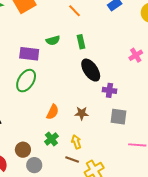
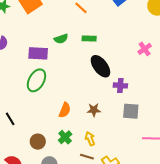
green rectangle: (81, 42) -> (89, 38), turned -72
brown circle: (23, 150) -> (38, 142), moved

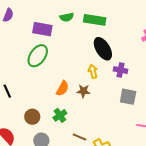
green rectangle: (89, 38) -> (95, 20), size x1.5
brown star: (94, 110) -> (83, 91), moved
yellow arrow: (90, 139) -> (93, 71), moved

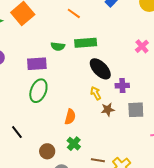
green semicircle: (67, 17) -> (58, 46), turned 32
brown star: (83, 91) -> (108, 110), moved

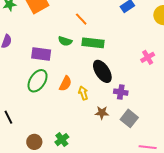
orange line: (74, 13) -> (81, 19), moved
yellow arrow: (96, 93) -> (83, 93), moved
gray square: (136, 110) -> (129, 118), turned 30
orange semicircle: (70, 117) -> (65, 84), moved

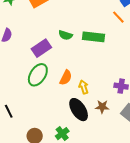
orange line: (81, 19) -> (118, 17), moved
purple rectangle: (41, 54) -> (41, 48), turned -42
black ellipse: (102, 71) -> (79, 110), moved

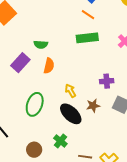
green rectangle: (93, 37) -> (87, 38), moved
green ellipse: (38, 75) -> (35, 104), moved
orange semicircle: (66, 78) -> (49, 66), moved

